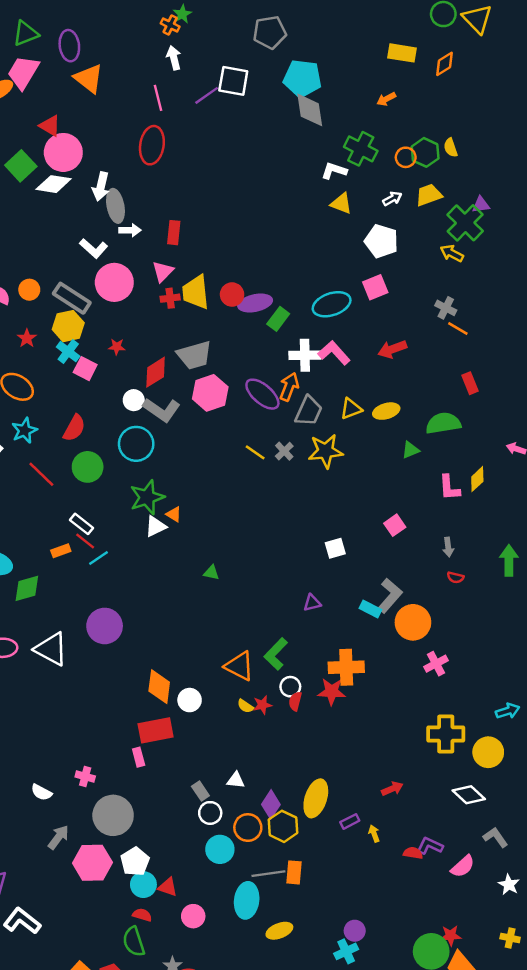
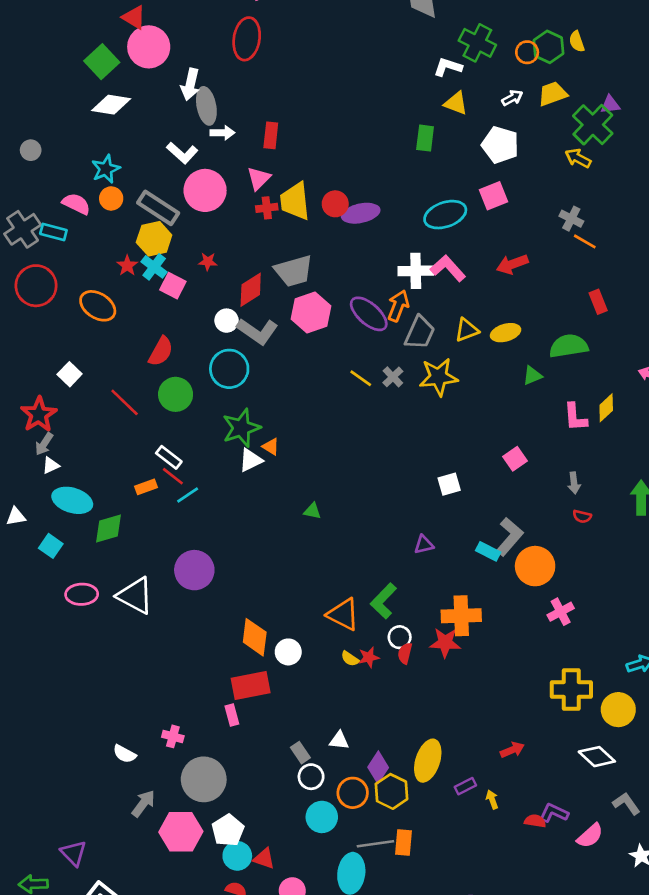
white diamond: (54, 184) -> (111, 105), moved
green rectangle: (278, 319) -> (425, 138), moved, turned -30
red star: (27, 338) -> (127, 266), moved
cyan star: (24, 430) -> (106, 169), moved

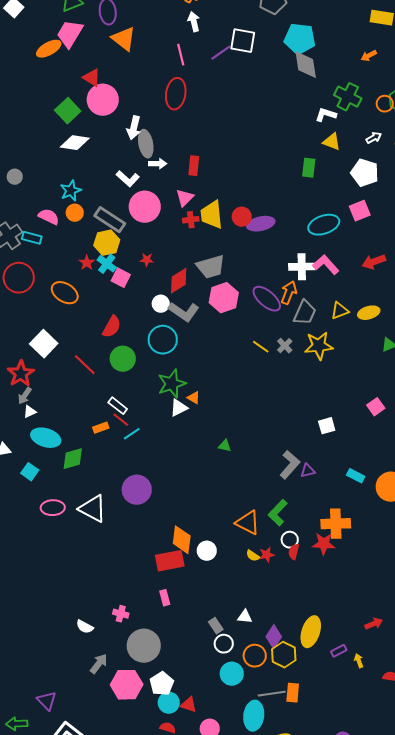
white square: (70, 374) -> (44, 344), size x1.5
gray L-shape: (510, 537) -> (290, 465), moved
red rectangle: (251, 685) -> (170, 561), moved

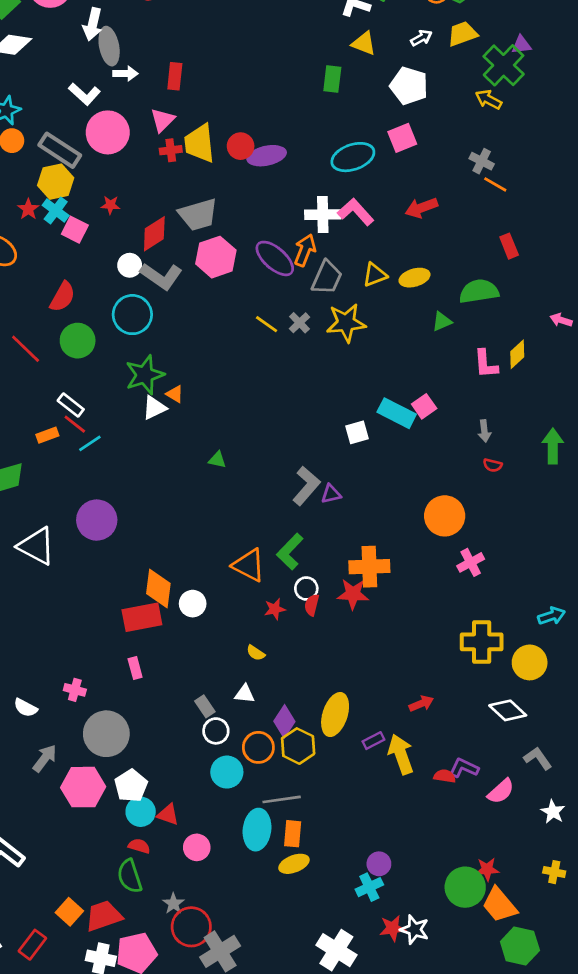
cyan rectangle: (356, 476) -> (397, 413), moved, size x1.5
yellow semicircle: (253, 556) -> (256, 653), moved
yellow arrow: (359, 661) -> (401, 754), size x2.0
orange rectangle: (293, 693) -> (293, 834), moved

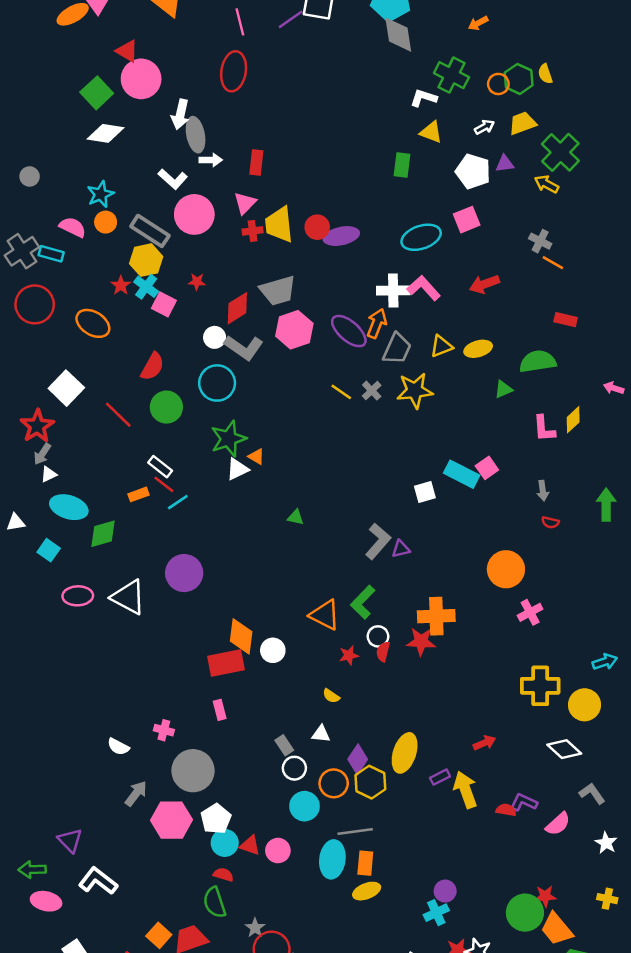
purple triangle: (521, 45) -> (505, 164), moved
red rectangle: (509, 246) -> (566, 320), turned -55
pink circle: (197, 847) -> (278, 851), moved

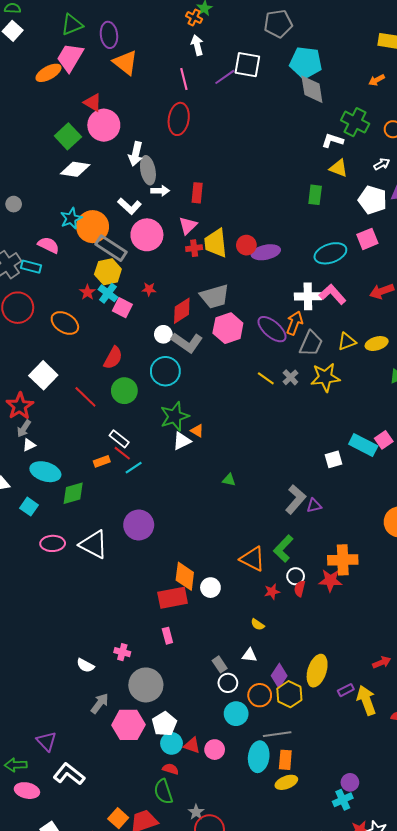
orange circle: (106, 222) -> (93, 227), moved, size x1.8

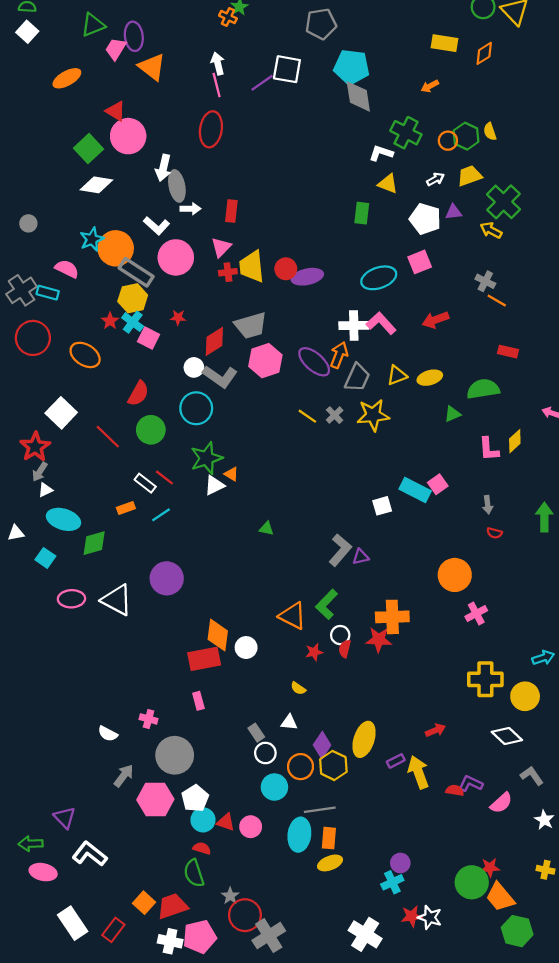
white arrow: (197, 45) -> (218, 64), moved
pink trapezoid: (70, 57) -> (116, 49), moved, size x0.7
red line: (122, 453) -> (164, 477), moved

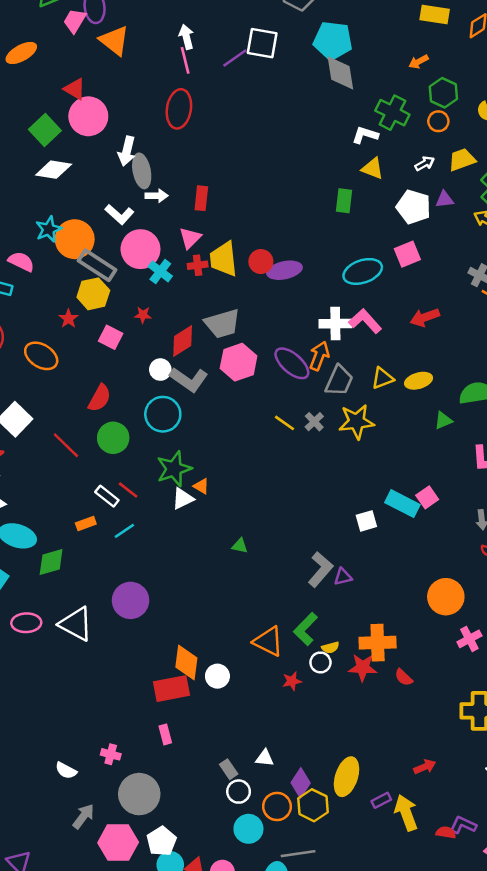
green hexagon: (466, 136) -> (443, 93), moved
cyan cross: (133, 322) -> (160, 271), moved
red semicircle: (345, 649) -> (404, 677), moved, turned -60
yellow semicircle: (298, 688) -> (330, 648), moved, turned -49

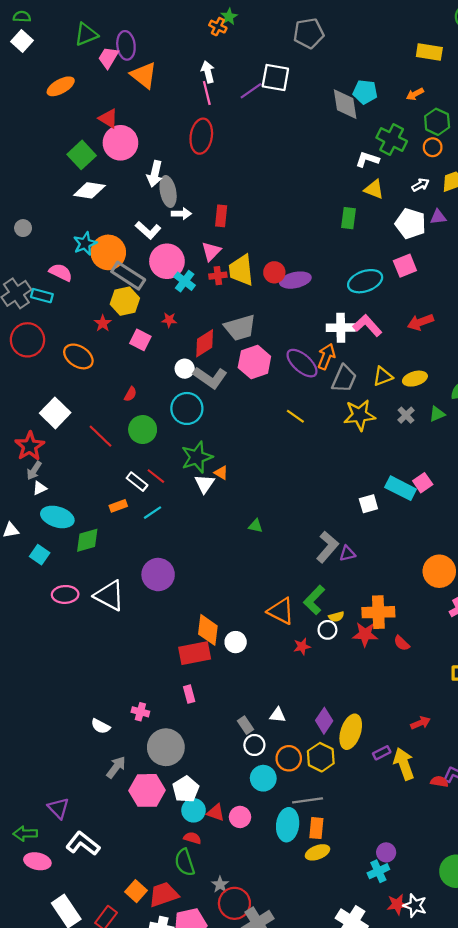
cyan pentagon: (333, 41) -> (365, 92), moved, size x0.7
red semicircle: (99, 398) -> (130, 394), size x0.6
gray cross: (314, 422) -> (406, 415), moved
white triangle: (183, 499) -> (205, 484), turned -30
purple diamond: (301, 783) -> (324, 721), moved

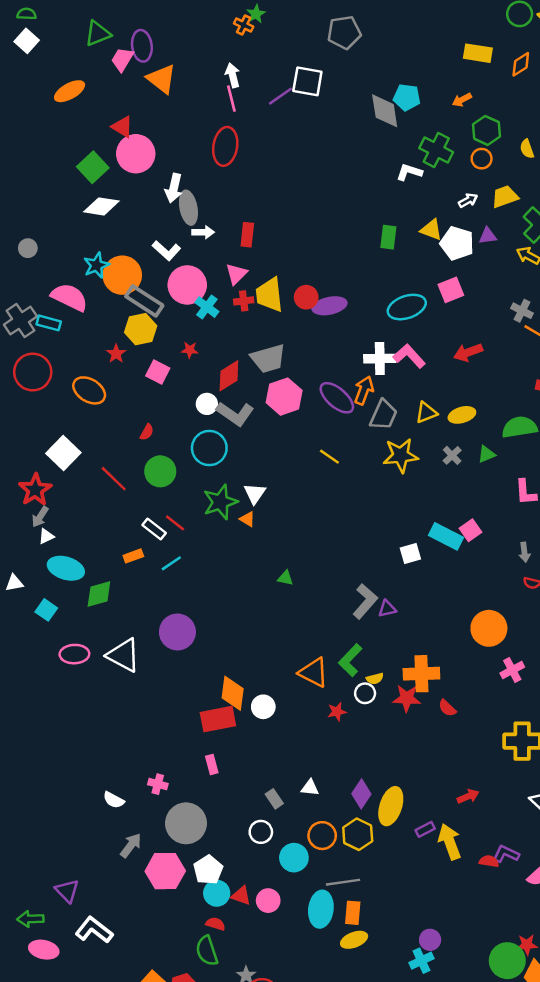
yellow triangle: (374, 189) -> (431, 230), moved
pink semicircle: (61, 272) -> (70, 297), size x1.4
white triangle: (205, 484) -> (255, 493), moved
white circle: (254, 745) -> (261, 832), moved

